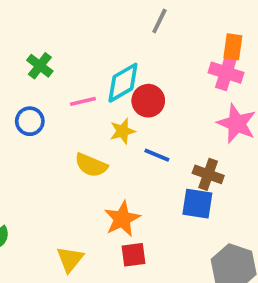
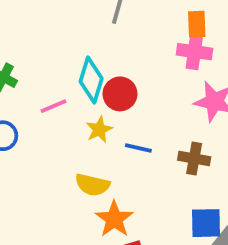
cyan diamond: (123, 83) -> (91, 80), turned -33
yellow semicircle: (91, 165) -> (92, 185), moved
blue square: (197, 204) -> (206, 223), moved

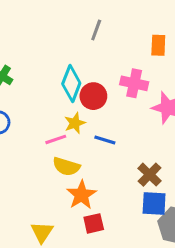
pink cross: (194, 52) -> (134, 83), moved
pink line: (53, 106) -> (56, 139), moved
brown cross: (194, 159) -> (150, 175), moved, turned 30

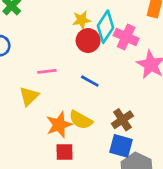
cyan diamond: (71, 83) -> (106, 27), moved
yellow star: (75, 123) -> (82, 20), moved
yellow semicircle: (66, 167) -> (81, 120), moved
yellow triangle: (42, 232) -> (29, 96), moved

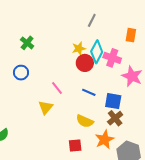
pink line: (47, 71) -> (57, 88), turned 64
orange star: (59, 125) -> (105, 140), moved
blue square: (121, 146) -> (113, 101), moved

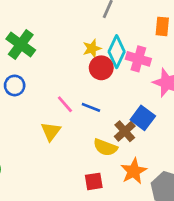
green cross: (27, 43) -> (21, 44), size x1.5
blue line: (89, 92) -> (91, 107), moved
blue square: (113, 101) -> (143, 118), turned 30
brown cross: (115, 118) -> (125, 131), moved

